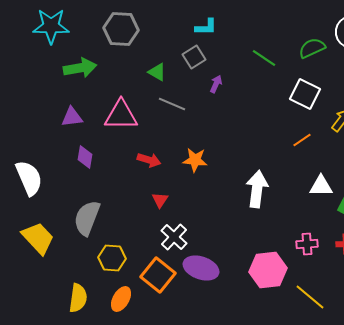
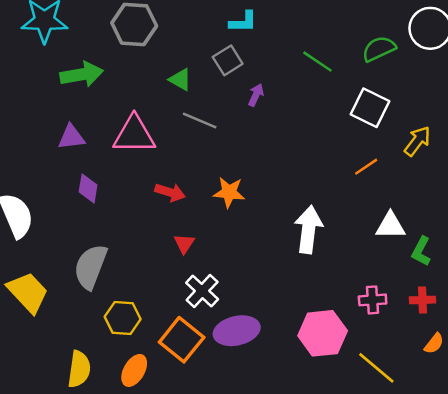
purple ellipse: (201, 268) -> (237, 331), turned -32

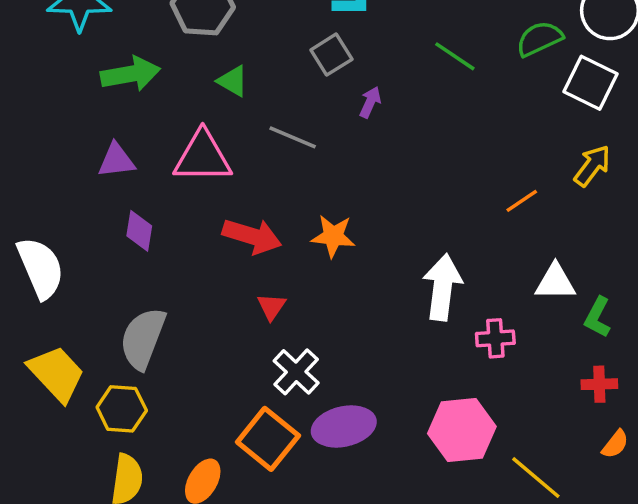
green triangle: (180, 80) -> (233, 81), moved
white square: (370, 108) -> (591, 83), moved
red arrow: (170, 192) -> (252, 236), size x1.4
pink cross: (373, 300) -> (495, 338), moved
yellow hexagon: (123, 318) -> (122, 409), moved

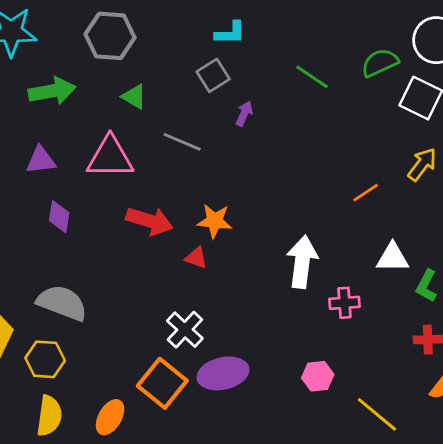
red triangle: (271, 307) -> (196, 258), moved, turned -45
gray semicircle: (143, 338) -> (62, 303), turned 90
pink hexagon: (462, 430) -> (318, 376), size x0.6

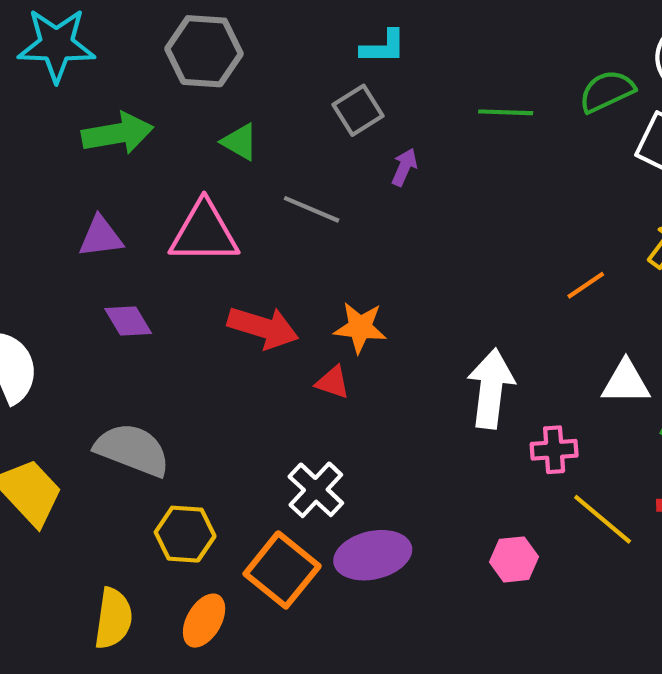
green line: (312, 77) -> (506, 112), turned -32
purple diamond: (59, 217) -> (128, 321), turned -40
yellow hexagon: (45, 359) -> (185, 534), moved
yellow line: (377, 414) -> (603, 519), moved

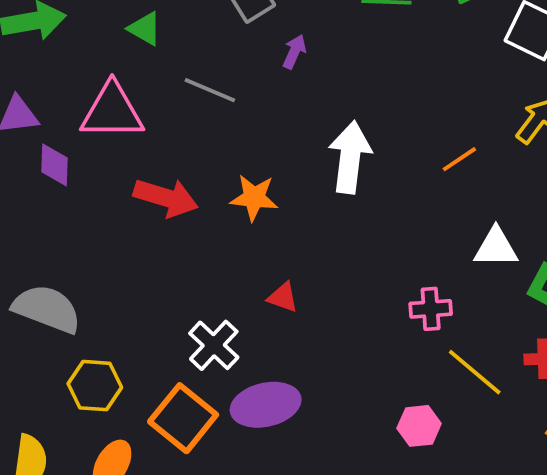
purple diamond: (128, 321) -> (55, 165), moved, turned 33
red triangle: (333, 382) -> (283, 297), moved
white arrow: (491, 389) -> (350, 157), moved
pink hexagon: (514, 559) -> (419, 426), moved

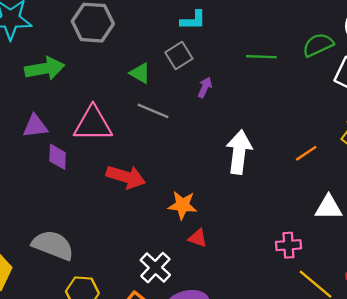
green triangle: (145, 29) -> (140, 73), moved
orange star: (254, 198) -> (182, 205), moved

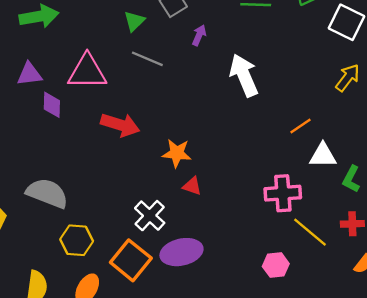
green triangle: (140, 73) -> (134, 21), turned 45
white arrow: (239, 152) -> (244, 75), moved, turned -30
orange line: (306, 153) -> (301, 126), moved
pink cross: (288, 245) -> (283, 193), size x1.4

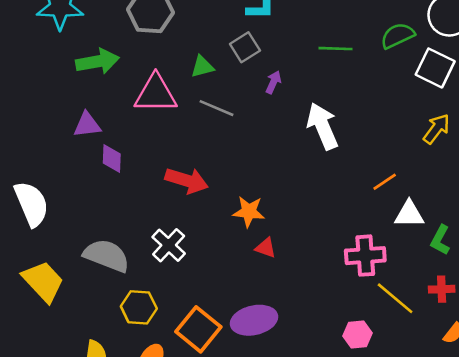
green triangle: (134, 21) -> (202, 67), turned 30
pink triangle: (87, 72) -> (156, 94), moved
white cross: (150, 216) -> (169, 245), moved

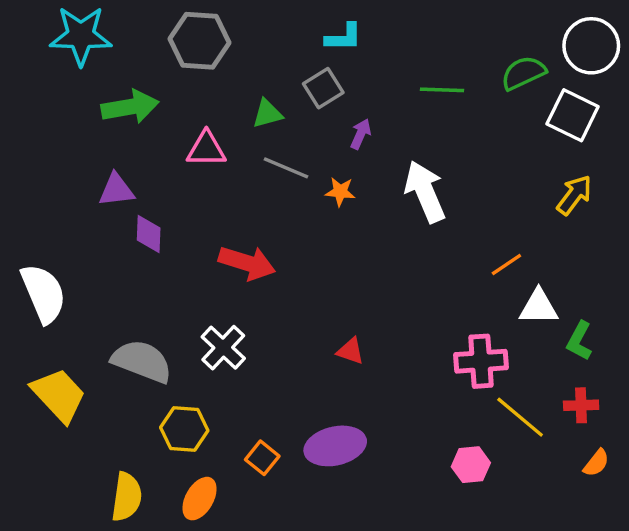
pink triangle: (156, 94) -> (206, 149), size x0.7
orange star: (249, 212) -> (340, 192), moved, size x0.7
orange square: (198, 329) -> (262, 458), size x0.6

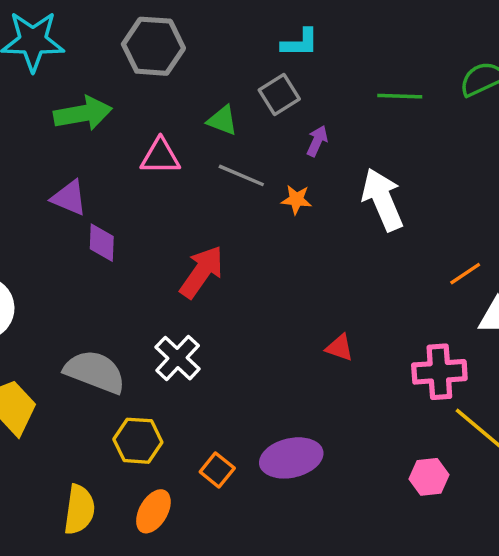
green triangle: (267, 114) -> (222, 120), turned 36
purple triangle: (116, 190) -> (69, 198), turned 30
red arrow: (247, 263) -> (202, 272), turned -72
red triangle: (350, 351) -> (339, 348), moved

